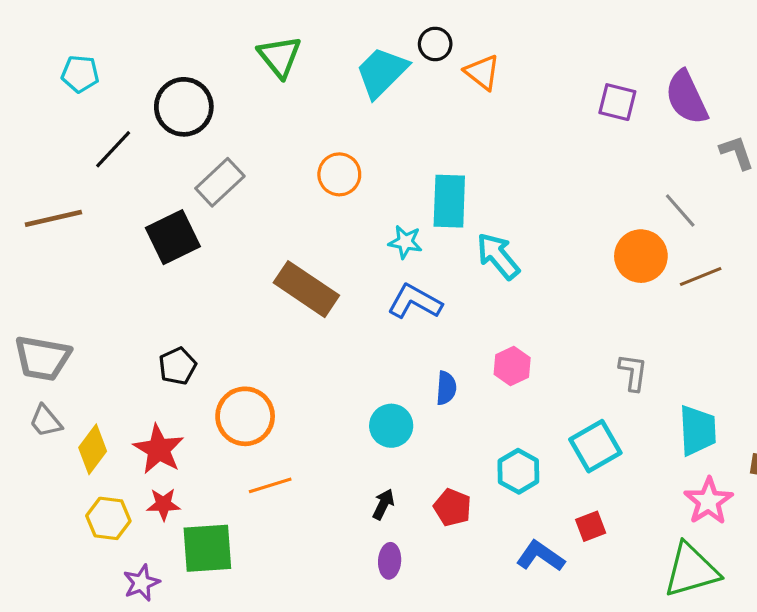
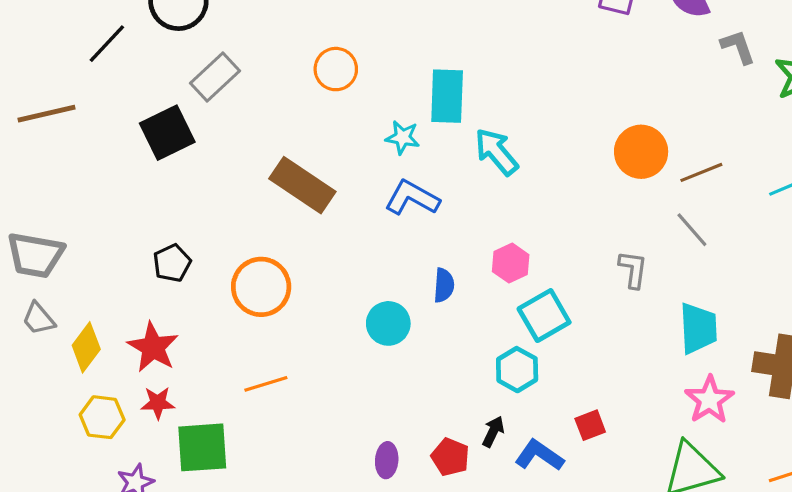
gray line: (680, 211) -> (692, 230), moved
orange circle: (245, 416) -> (261, 287), moved
cyan square: (595, 446) -> (544, 315), moved
black arrow: (383, 504) -> (493, 432), moved
red pentagon: (452, 507) -> (450, 457), moved

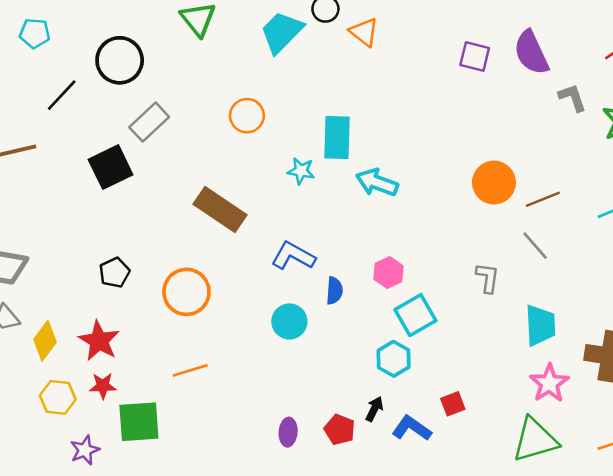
cyan arrow: (496, 152) -> (377, 183), turned -30
blue L-shape: (412, 198) -> (293, 256), moved

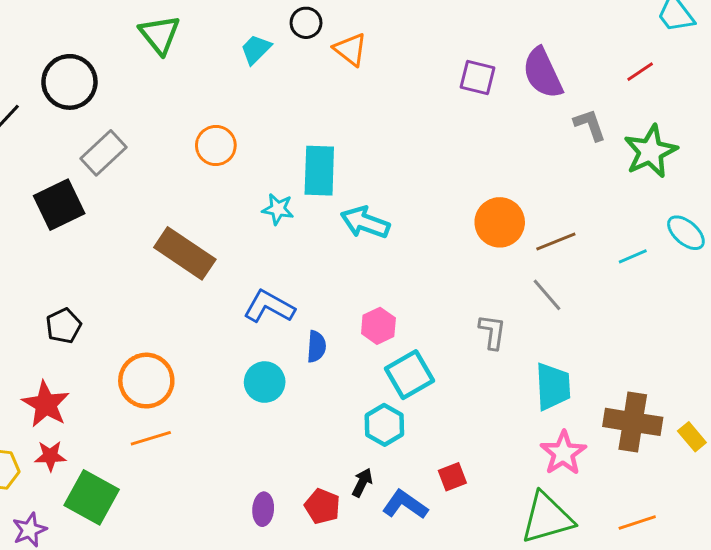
cyan trapezoid: (282, 32) -> (256, 49), size x0.6
orange circle: (186, 292) -> (146, 381), moved
green square: (139, 422) -> (92, 497), turned 33

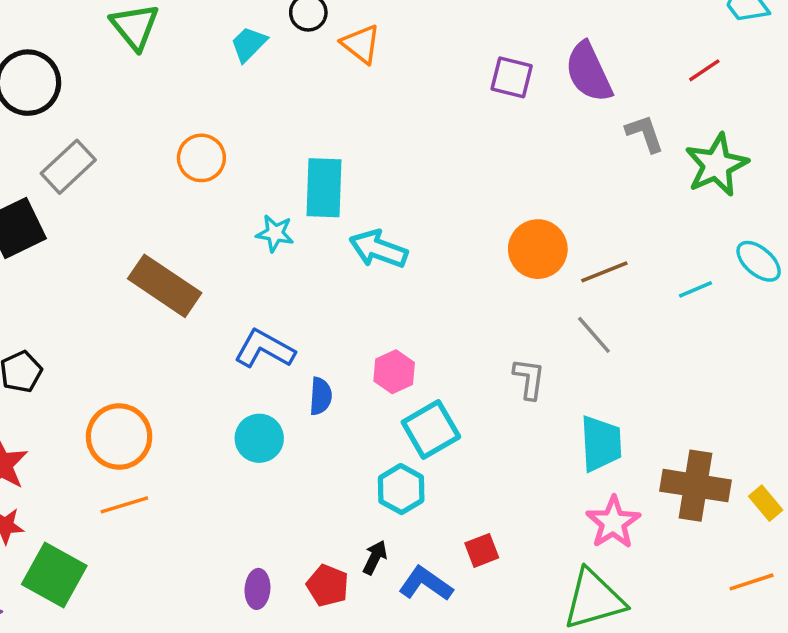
orange line: (637, 522) -> (752, 582), moved

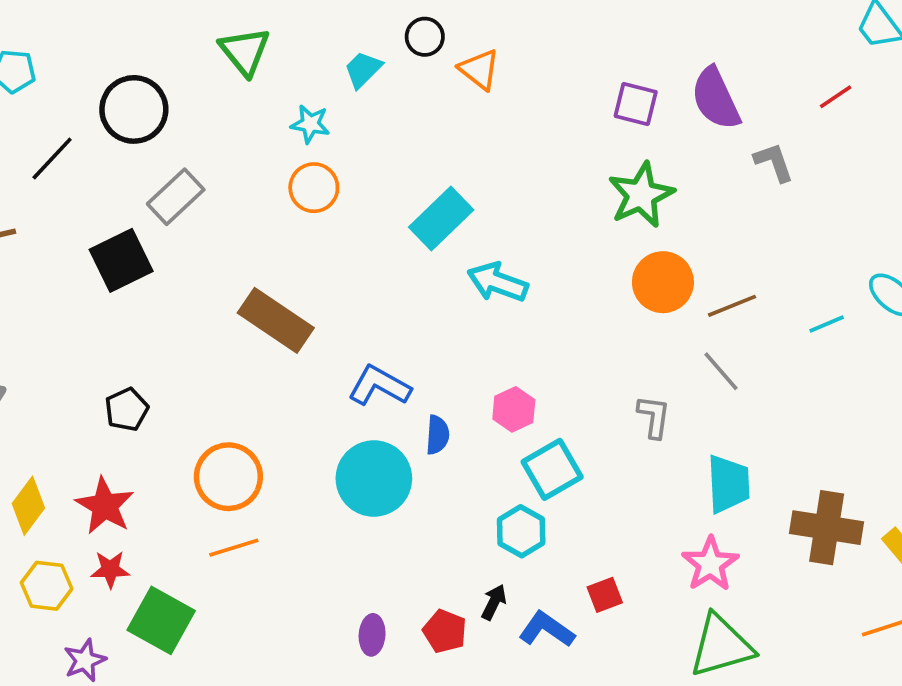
green star: (717, 165) -> (641, 195), moved
cyan rectangle: (324, 188) -> (441, 219), turned 44
cyan star: (275, 233) -> (310, 124), moved
cyan circle: (259, 438) -> (374, 479), size x1.5
pink star: (613, 522) -> (710, 564), moved

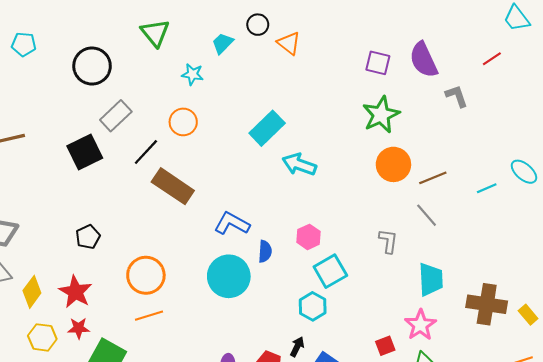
black line: (52, 159) -> (146, 152), moved
orange circle: (314, 188) -> (183, 122), moved
red square: (605, 595) -> (385, 346), moved

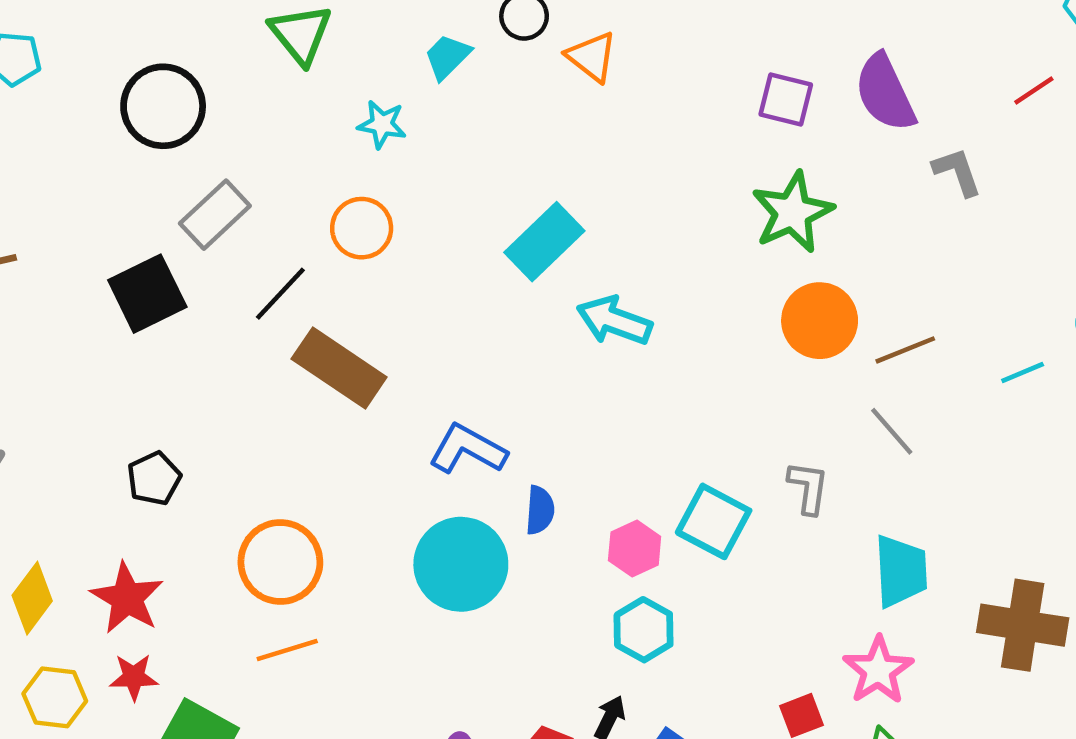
pink hexagon: (309, 237) -> (635, 548), moved
cyan square: (330, 271) -> (714, 521), moved, turned -32

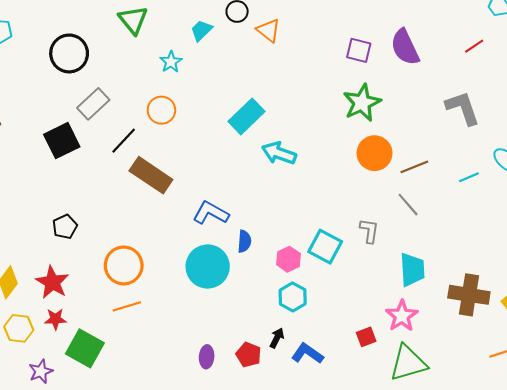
cyan star: (382, 124) -> (171, 62), turned 30
gray L-shape: (957, 172) -> (463, 108), moved, size x1.5

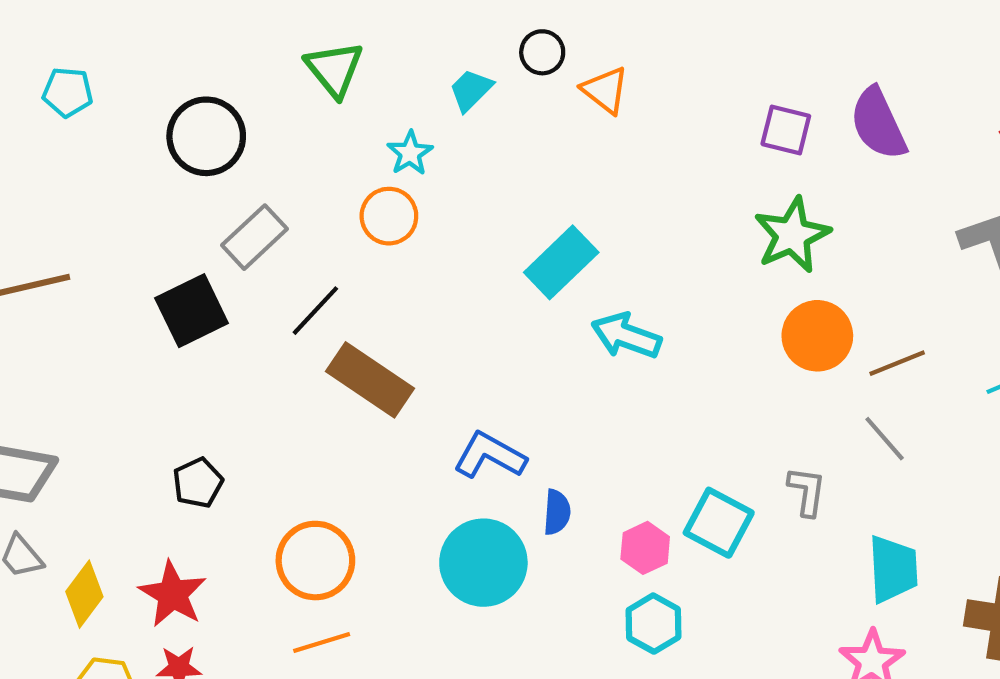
orange circle: (161, 110) -> (389, 216), moved

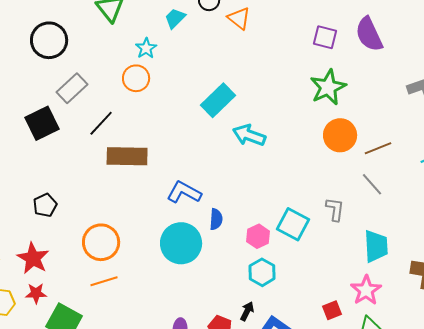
brown rectangle: (370, 380) -> (127, 156), turned -33

